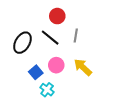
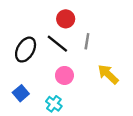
yellow arrow: (83, 67) -> (108, 74), moved
blue square: (36, 72) -> (21, 93), moved

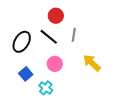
blue square: (21, 93) -> (26, 74), moved

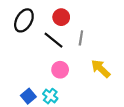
black ellipse: (22, 42) -> (24, 20), moved
blue square: (26, 74) -> (28, 96), moved

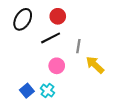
gray line: (81, 38) -> (78, 46), moved
black line: (54, 40) -> (51, 38), turned -66

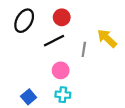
yellow arrow: (95, 65) -> (107, 38), moved
cyan cross: (47, 91) -> (63, 95), moved, turned -32

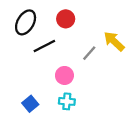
black line: (54, 41) -> (44, 46), moved
gray line: (84, 49) -> (89, 53), turned 32

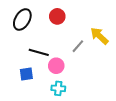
black line: (44, 46) -> (39, 52), moved, turned 42
blue square: (30, 104) -> (26, 74), moved, turned 32

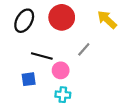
red circle: (57, 16) -> (62, 17), size x1.5
yellow arrow: (99, 36) -> (107, 20), moved

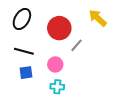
red circle: (62, 17) -> (59, 28), moved
black line: (42, 56) -> (24, 51), moved

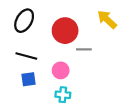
gray line: (76, 45) -> (84, 49), turned 48

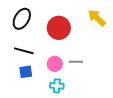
gray line: (84, 49) -> (76, 62), moved

